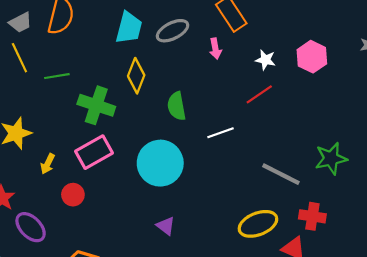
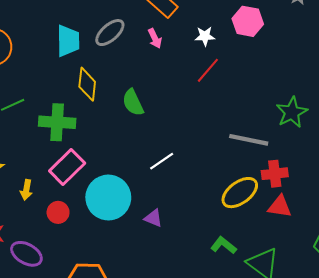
white line: (220, 133) -> (162, 161), moved
cyan circle: (160, 163) -> (108, 198), moved
red cross: (312, 216) -> (275, 174), moved

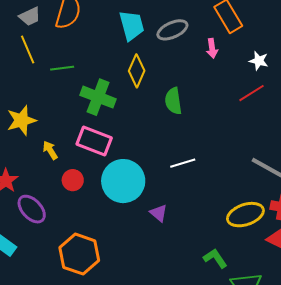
cyan trapezoid: (68, 41) -> (132, 25), turned -32
pink rectangle: (67, 167) -> (94, 141), turned 48
yellow arrow: (26, 190) -> (50, 150), turned 120

